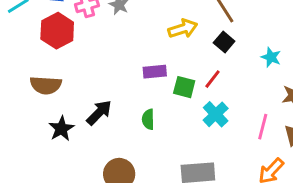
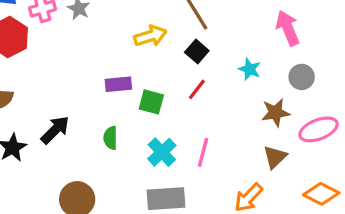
red line: (212, 79) -> (197, 89), moved
cyan cross: (216, 114) -> (162, 152), moved
pink line: (263, 127) -> (203, 152), moved

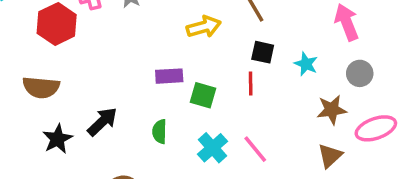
black square: (197, 51) -> (263, 52), moved, turned -30
red line: (197, 89) -> (251, 83), turned -40
pink line: (203, 152) -> (255, 149), turned -56

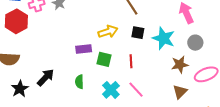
yellow arrow: (204, 27) -> (108, 32), moved
cyan star: (306, 64) -> (164, 38), size x1.6
red line: (251, 83) -> (131, 61), moved

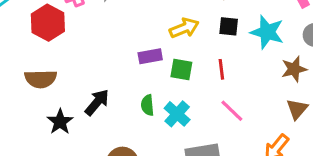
cyan cross: (111, 90) -> (177, 114), moved

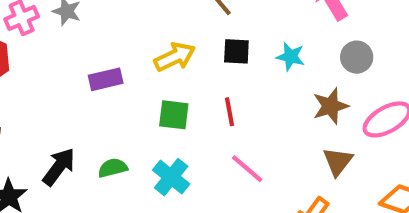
cyan star: (267, 32) -> (290, 57), size x0.6
purple rectangle: (150, 56) -> (106, 79), moved
green semicircle: (147, 105) -> (113, 168), moved, turned 84

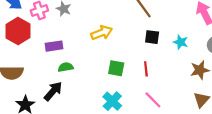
yellow arrow: (175, 57) -> (102, 33), moved
purple rectangle: (106, 79) -> (54, 46), moved
green semicircle: (113, 168) -> (66, 67), moved

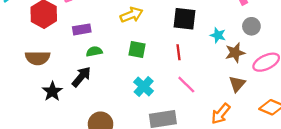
black square: (152, 37) -> (185, 19), size x1.5
cyan star: (181, 42) -> (218, 35), moved
green square: (116, 68) -> (137, 50), moved

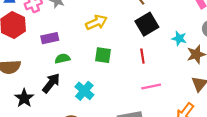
black square: (185, 19) -> (147, 24), turned -35
pink line: (186, 85) -> (151, 87), turned -54
cyan cross: (144, 87) -> (84, 91), moved

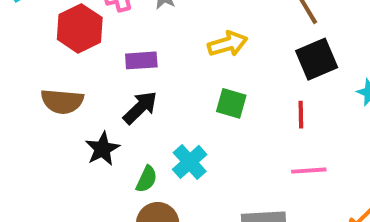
green semicircle: (62, 59) -> (147, 179), moved, turned 120
black arrow: (51, 83) -> (140, 108), moved
black star: (24, 98) -> (102, 149), moved

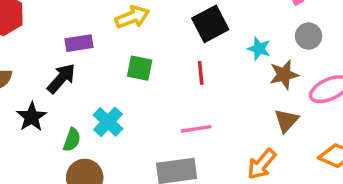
purple rectangle: (141, 60) -> (79, 43), moved
pink line: (309, 171) -> (196, 129), moved

